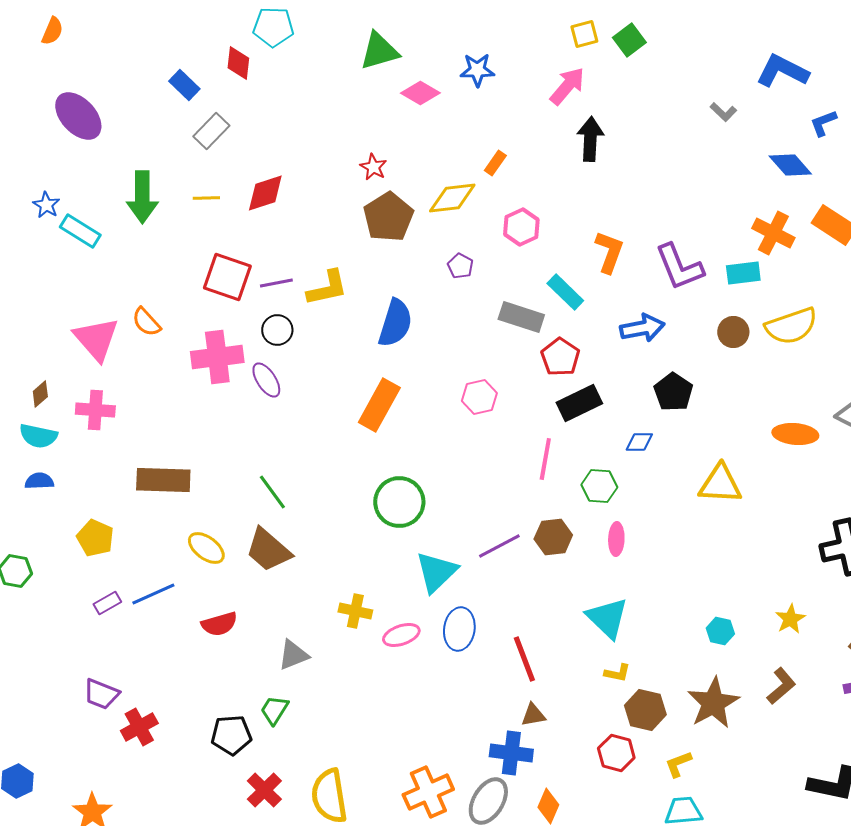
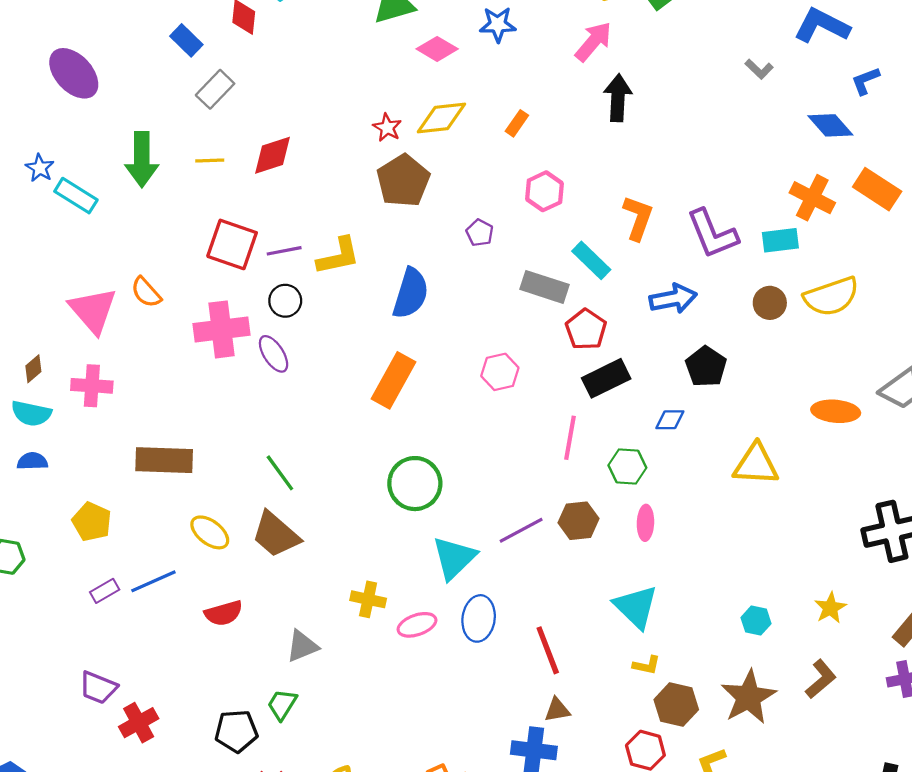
yellow diamond: (452, 198) -> (441, 118), moved

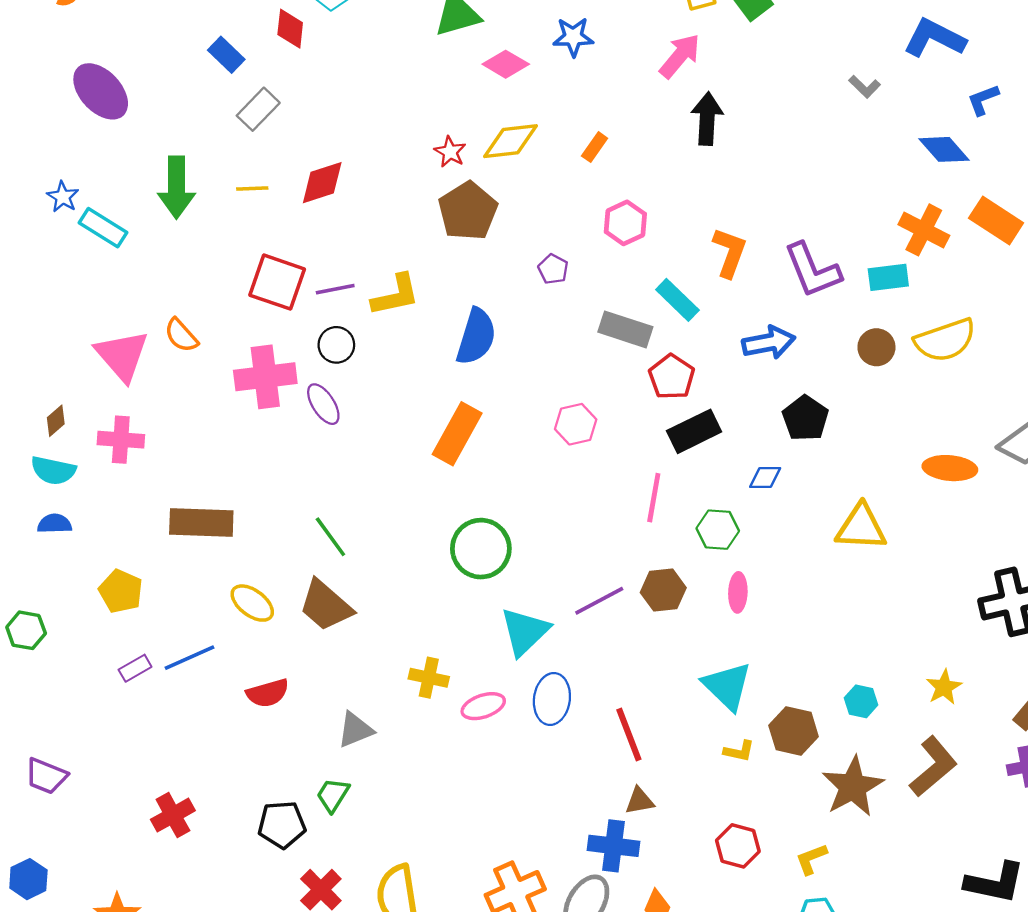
brown L-shape: (821, 679) -> (933, 767), size x1.4
purple trapezoid: (98, 688) -> (46, 776), moved
brown hexagon: (676, 705) -> (794, 731), moved

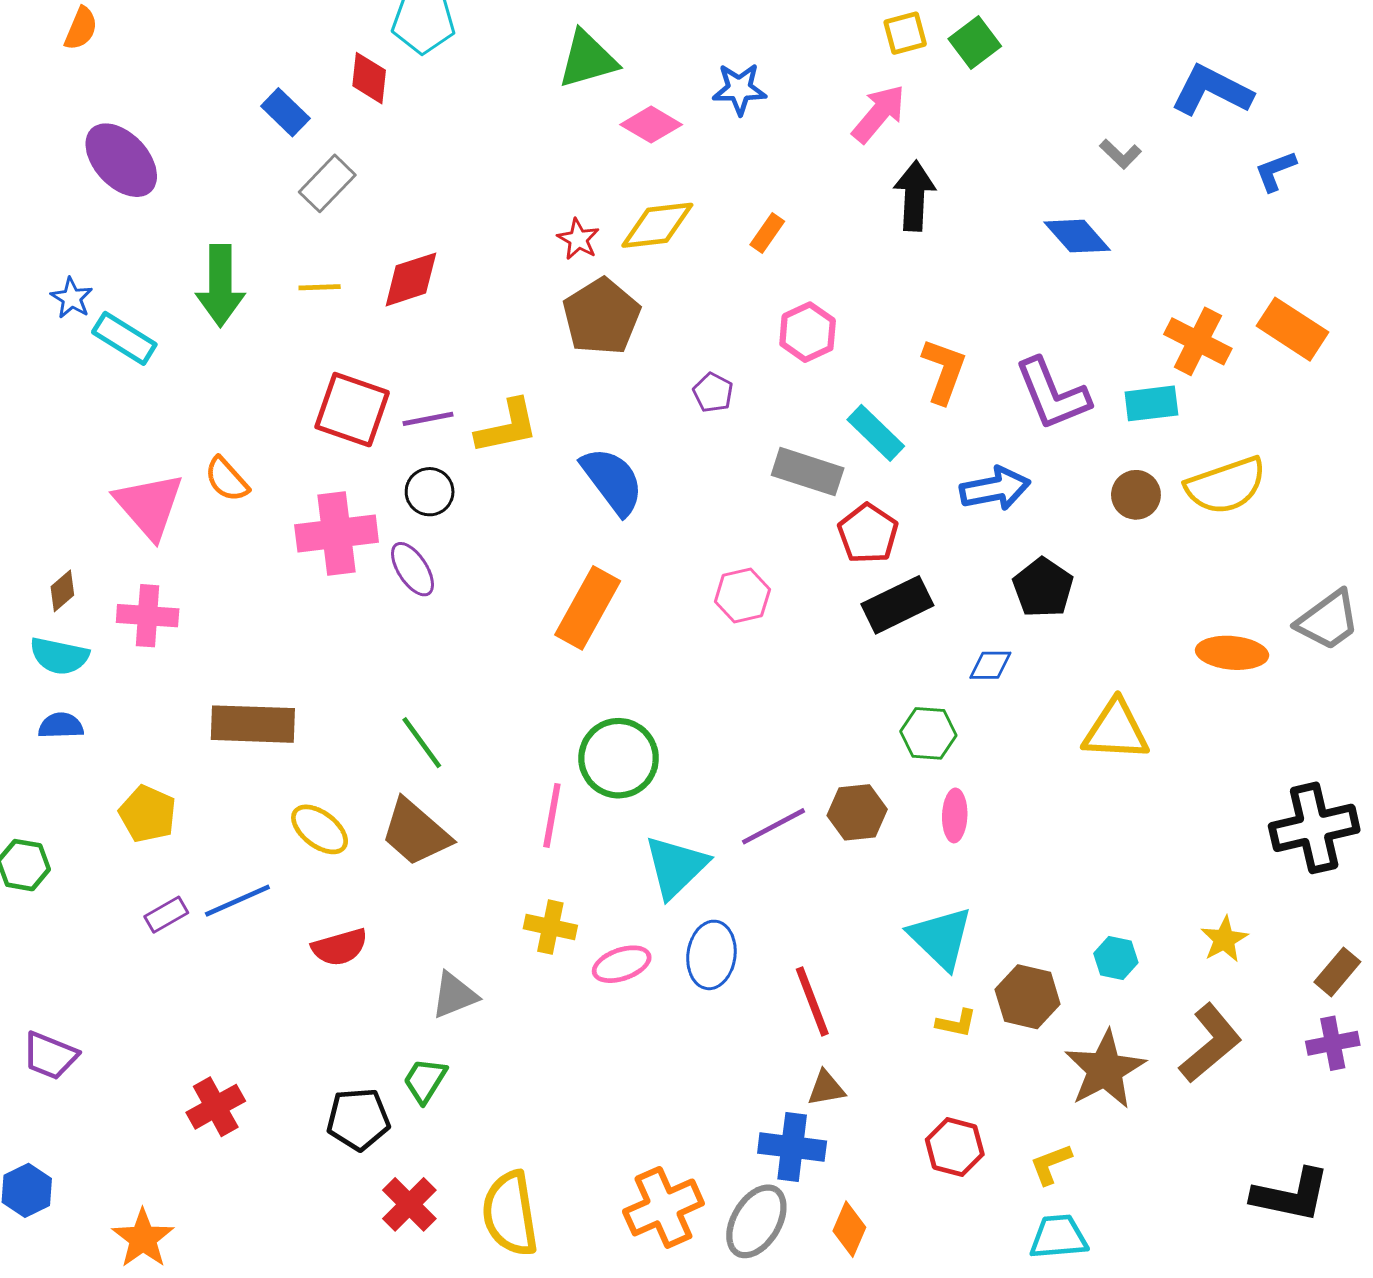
blue diamond: (944, 149) -> (1077, 236), moved
blue semicircle: (476, 337) -> (612, 481), turned -54
pink line: (654, 498) -> (552, 815), moved

